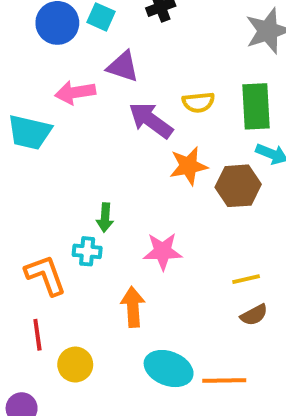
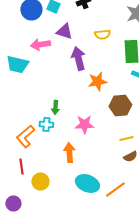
yellow semicircle: (198, 102) -> (102, 34), moved
purple arrow: (151, 120) -> (78, 58), turned 40
brown hexagon: (238, 186) -> (120, 105), moved
orange L-shape: (45, 275) -> (25, 136), turned -110
orange line: (224, 380) -> (115, 189), turned -35

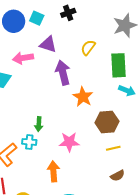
yellow semicircle: (102, 34) -> (88, 48), turned 133
orange star: (97, 81) -> (83, 97), turned -30
yellow line: (126, 138) -> (113, 148), moved

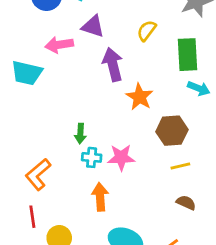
cyan cross: (29, 142) -> (92, 157), moved
brown semicircle: (117, 176) -> (186, 203), turned -128

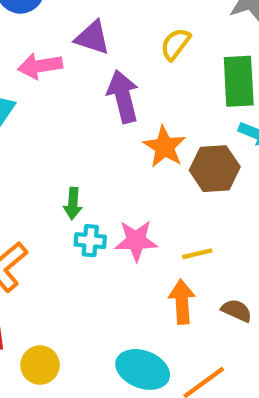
brown hexagon: (172, 131) -> (215, 169), moved
yellow line: (180, 166) -> (197, 254), moved
orange arrow: (100, 197) -> (182, 302), moved

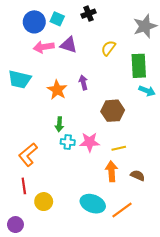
pink arrow: (40, 66) -> (44, 47), moved
purple arrow: (123, 97) -> (83, 83), moved, size x0.6
orange star: (164, 147) -> (57, 90), moved
brown hexagon: (215, 169) -> (113, 111), moved

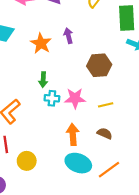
orange arrow: (112, 171) -> (73, 135), moved
brown semicircle: (138, 175) -> (105, 133), moved

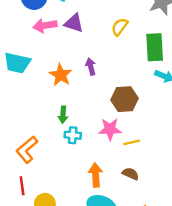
pink star: (75, 98) -> (110, 129), moved

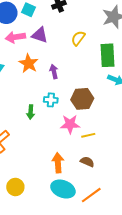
orange star: (61, 75) -> (29, 63), moved
cyan cross: (73, 135) -> (51, 100), moved

